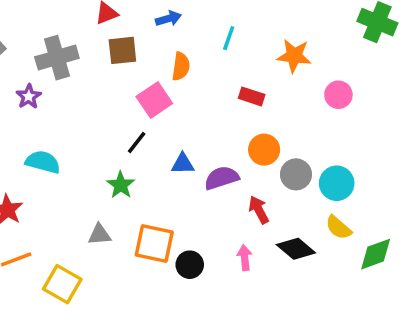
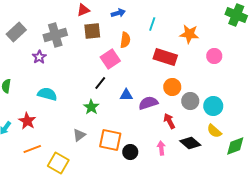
red rectangle: (252, 96) -> (165, 57), size x1.6
gray triangle: (99, 235) -> (79, 135), turned -32

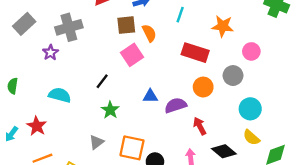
brown square: (92, 31) -> (126, 25), moved
orange semicircle: (125, 40) -> (149, 33), turned -35
black line: (100, 83) -> (102, 81), moved
gray circle: (190, 101) -> (233, 76), moved

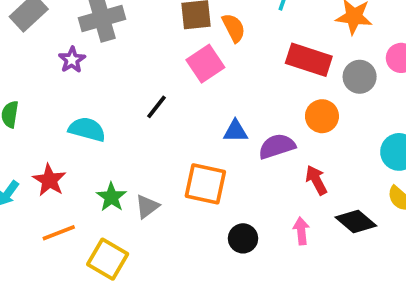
gray circle: (233, 76) -> (360, 77), moved
green star: (110, 110) -> (111, 197), moved
orange square: (132, 148) -> (205, 184), moved

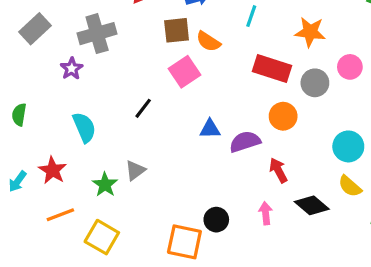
orange semicircle: (234, 28) -> (208, 41), turned 150
cyan semicircle: (87, 129) -> (84, 127), turned 52
orange square: (205, 184) -> (184, 242), moved
gray triangle: (147, 206) -> (135, 170), moved

